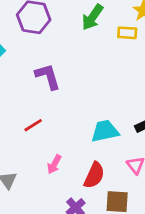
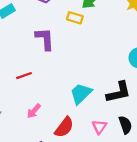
yellow rectangle: (127, 33) -> (75, 18), moved
cyan trapezoid: (105, 131) -> (81, 94), turned -45

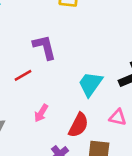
purple L-shape: (45, 39) -> (45, 47), moved
pink triangle: (99, 127) -> (118, 117), turned -42

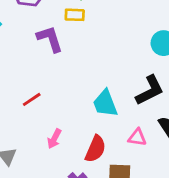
purple L-shape: (45, 47) -> (50, 39), moved
cyan trapezoid: (90, 84) -> (105, 103), turned -52

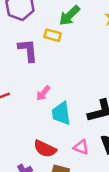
pink arrow: (54, 139) -> (43, 93), moved
red semicircle: (95, 149) -> (45, 149), turned 80

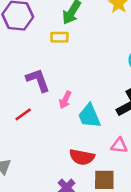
purple L-shape: (28, 50) -> (38, 80), moved

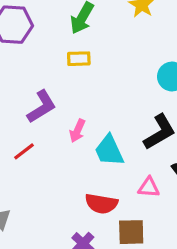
yellow rectangle: (59, 37) -> (79, 59), moved
purple L-shape: (38, 80) -> (42, 107), turned 80

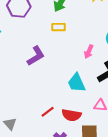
pink arrow: (77, 131) -> (89, 52), moved
red line: (24, 151) -> (48, 112), moved

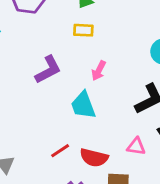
pink arrow: (89, 52) -> (99, 71), moved
cyan trapezoid: (76, 83) -> (83, 105), moved

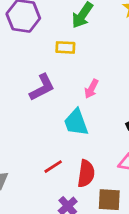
yellow rectangle: (83, 30) -> (65, 47), moved
red semicircle: (94, 158) -> (86, 174), turned -96

